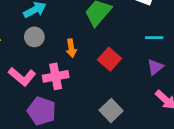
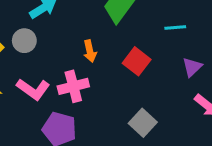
gray circle: (34, 37) -> (24, 41), moved
cyan line: (154, 38) -> (175, 27), moved

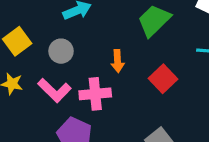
gray circle: (24, 41) -> (61, 51), moved

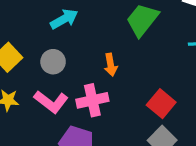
red square: (163, 79) -> (161, 104), moved

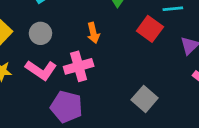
red square: (161, 104) -> (150, 29), moved

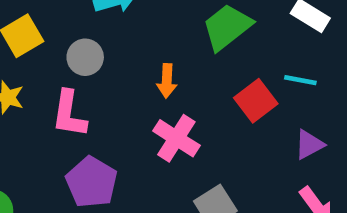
pink cross: (79, 66) -> (176, 138), moved, turned 32
pink L-shape: (41, 70) -> (69, 114), turned 48

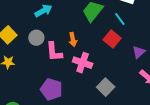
cyan line: (300, 80) -> (120, 19), moved, turned 56
pink L-shape: (69, 114) -> (54, 52), moved

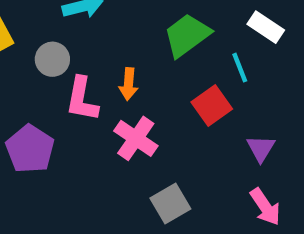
purple triangle: (139, 52) -> (261, 148), turned -32
purple pentagon: (51, 89) -> (30, 149), moved

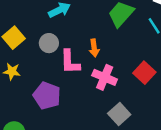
red square: (212, 106) -> (144, 73), moved
gray square: (170, 203) -> (119, 114), moved

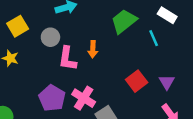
pink cross: (105, 77) -> (84, 98), moved
purple pentagon: (47, 96) -> (52, 98), moved

